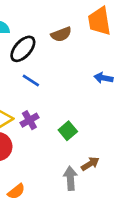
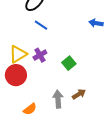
brown arrow: (90, 164) -> (79, 94), moved
gray arrow: (70, 178) -> (58, 99), moved

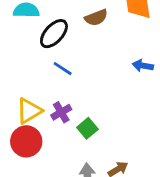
green square: (69, 63) -> (87, 128), moved

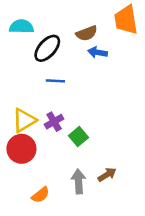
blue arrow: (143, 66) -> (98, 52), moved
blue line: (63, 69) -> (55, 81), turned -30

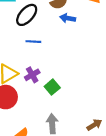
brown arrow: (107, 175) -> (94, 125), moved

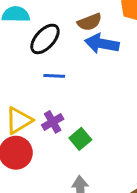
blue arrow: (68, 18) -> (102, 44), size x1.5

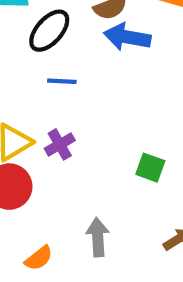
green square: (80, 139) -> (150, 168), moved, turned -30

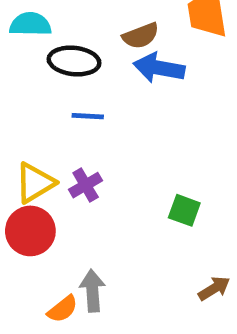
black ellipse: (49, 31) -> (74, 61), turned 54
gray arrow: (98, 237) -> (92, 291), moved

